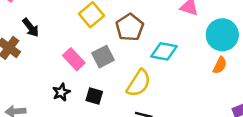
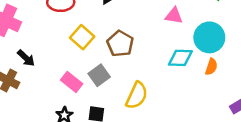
cyan diamond: (164, 51) -> (180, 58), moved

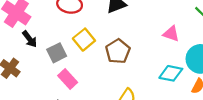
black arrow: (26, 58) -> (30, 39), moved
gray square: (99, 75) -> (57, 53), moved

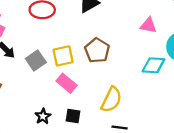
yellow square: (84, 40) -> (63, 56), moved, turned 35
pink rectangle: (68, 79) -> (67, 83), moved

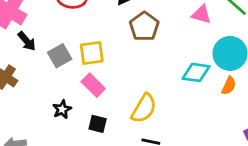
pink triangle: (148, 25) -> (201, 14), moved
brown pentagon: (97, 50) -> (144, 26), moved
black star: (43, 116) -> (62, 109), moved

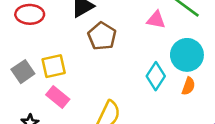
cyan diamond: (196, 72) -> (156, 76), turned -60

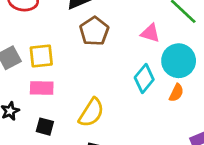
pink triangle: (156, 20) -> (150, 33), moved
pink rectangle: (58, 97) -> (42, 88), turned -45

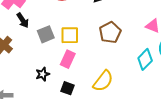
brown pentagon: (94, 31) -> (110, 32), moved
pink rectangle: (42, 88) -> (68, 59), turned -72

